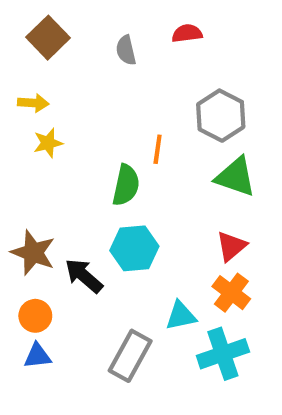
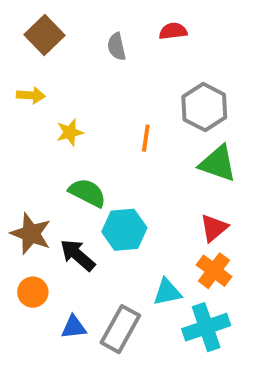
yellow star: (48, 143) -> (70, 132), moved
green semicircle: (126, 185) -> (87, 193), moved, turned -75
blue triangle: (37, 356) -> (74, 327), moved

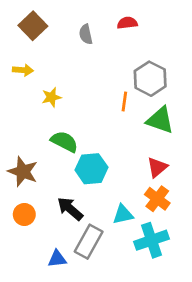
orange line: (146, 138) -> (124, 102), moved
black arrow: (78, 255) -> (70, 209), moved
blue triangle: (74, 327) -> (57, 259), moved

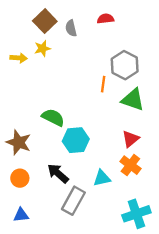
brown square: (33, 26) -> (45, 21), moved
yellow star: (51, 97) -> (42, 48), moved
cyan cross: (152, 240) -> (136, 214), moved
blue triangle: (57, 259) -> (21, 215), moved

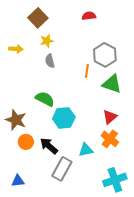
gray semicircle: (71, 28) -> (50, 61), moved
yellow star: (42, 48) -> (47, 41), moved
orange circle: (20, 178) -> (26, 142), moved

